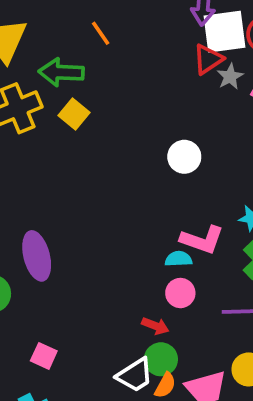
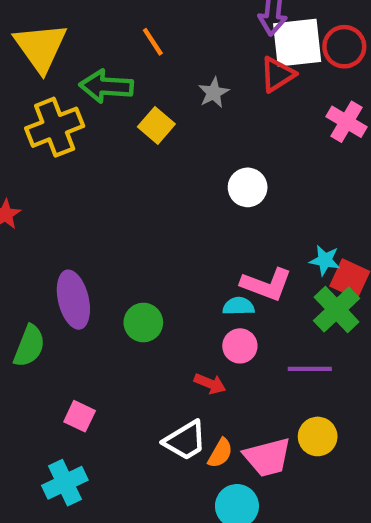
gray star: (230, 77) -> (214, 93), moved
yellow square: (74, 114) -> (156, 125), moved
green circle: (161, 359) -> (143, 323), moved

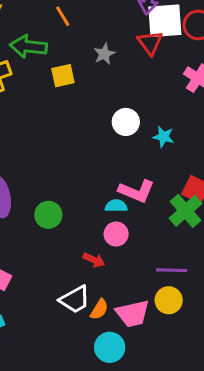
red triangle: (277, 74) -> (150, 43), turned -36
yellow square: (156, 125) -> (63, 76), turned 35
cyan star: (325, 260) -> (163, 137), moved
purple line: (310, 369) -> (172, 270), moved

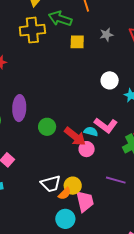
red arrow: (94, 260) -> (75, 136), moved, size x1.6
yellow circle: (169, 300) -> (73, 186), moved
pink trapezoid: (133, 314) -> (85, 201), turned -105

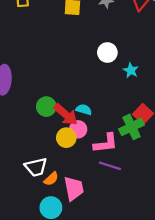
pink L-shape: (106, 125) -> (106, 143), moved, turned -45
green circle: (47, 127) -> (46, 107), moved
yellow circle: (73, 186) -> (66, 138), moved

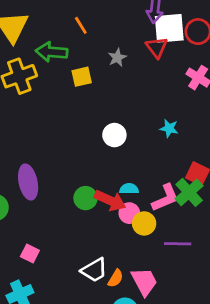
white circle: (107, 52) -> (114, 135), moved
yellow circle: (66, 138) -> (144, 223), moved
pink L-shape: (106, 143) -> (165, 198), moved

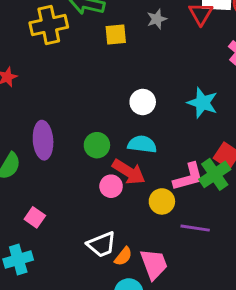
cyan star: (169, 128) -> (202, 103), size x1.5
cyan semicircle: (129, 189) -> (142, 144), moved, size x1.4
green circle: (86, 198) -> (97, 145), moved
pink circle: (129, 213) -> (111, 186), moved

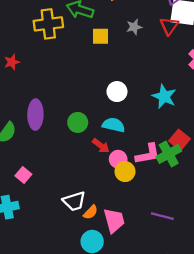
red arrow: (129, 172) -> (101, 146), size x0.7
pink circle: (111, 186) -> (118, 159), moved
purple line: (195, 228) -> (162, 216), moved

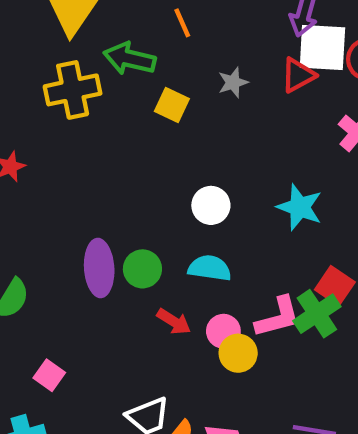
red triangle: (169, 26) -> (298, 75), turned 30
yellow square: (101, 36) -> (172, 105), turned 30
purple ellipse: (35, 115) -> (99, 268), moved
red arrow: (101, 146) -> (174, 322), moved

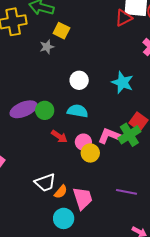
gray star: (233, 82) -> (47, 47), moved
purple ellipse: (99, 268) -> (24, 109), turned 70
pink L-shape: (278, 317) -> (110, 136), turned -145

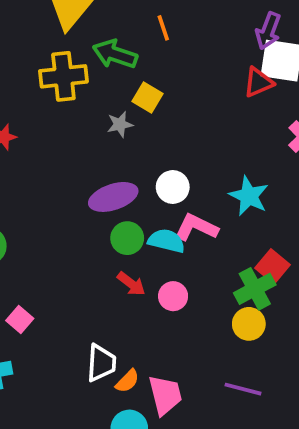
purple ellipse: (24, 109) -> (113, 197), moved
green circle: (45, 110) -> (127, 238), moved
pink L-shape: (110, 136) -> (196, 227), moved
yellow circle: (90, 153) -> (249, 324), moved
white trapezoid: (45, 183) -> (101, 363), turned -70

